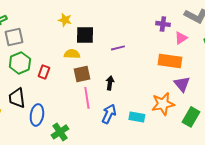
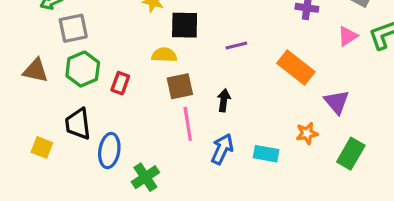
pink triangle: (181, 38) -> (348, 36), moved
orange rectangle: (170, 61) -> (296, 67), moved, turned 30
orange star: (163, 104) -> (307, 133), size x0.6

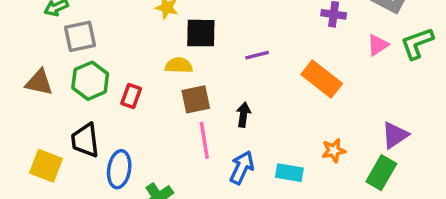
purple triangle: (337, 102) -> (395, 135), moved, turned 36
yellow square: (42, 147) -> (46, 166), size x1.4

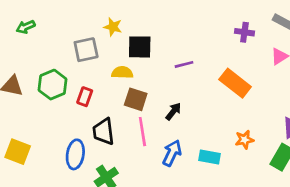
gray square: (80, 36) -> (86, 50), moved
brown square: (196, 99) -> (136, 99), turned 30
black arrow: (243, 115) -> (173, 111), turned 30
black trapezoid: (85, 140) -> (103, 132), moved

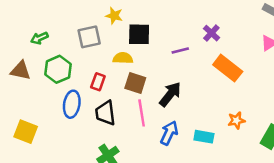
green arrow: (26, 27) -> (39, 38), moved
purple cross: (244, 32) -> (211, 33), moved, turned 35
red rectangle: (85, 97) -> (98, 82), moved
black arrow: (173, 111) -> (170, 94), size x1.5
blue ellipse: (75, 154) -> (72, 104), moved

